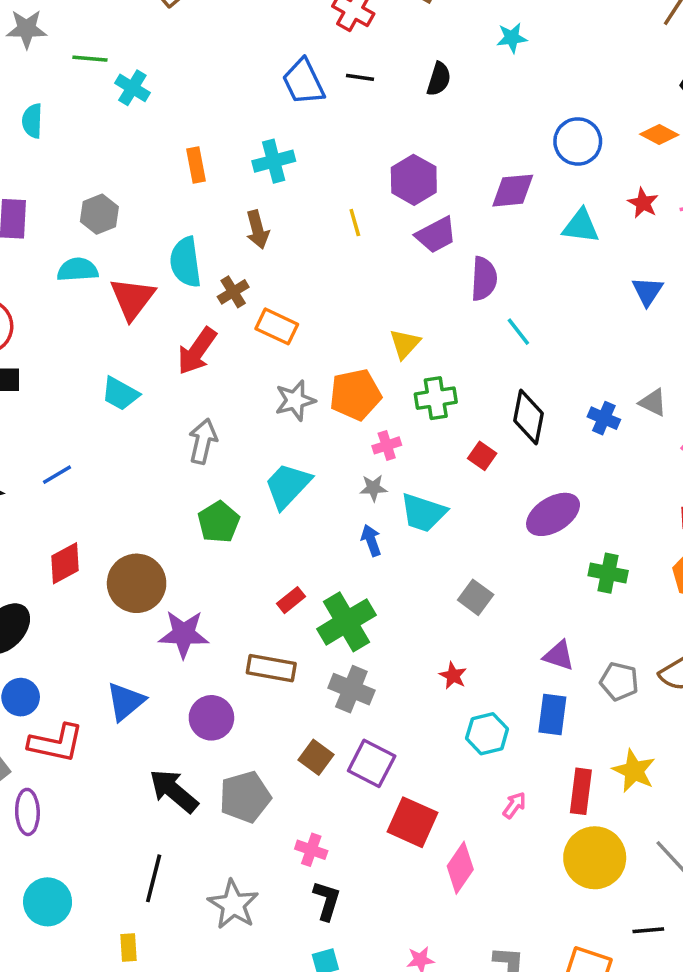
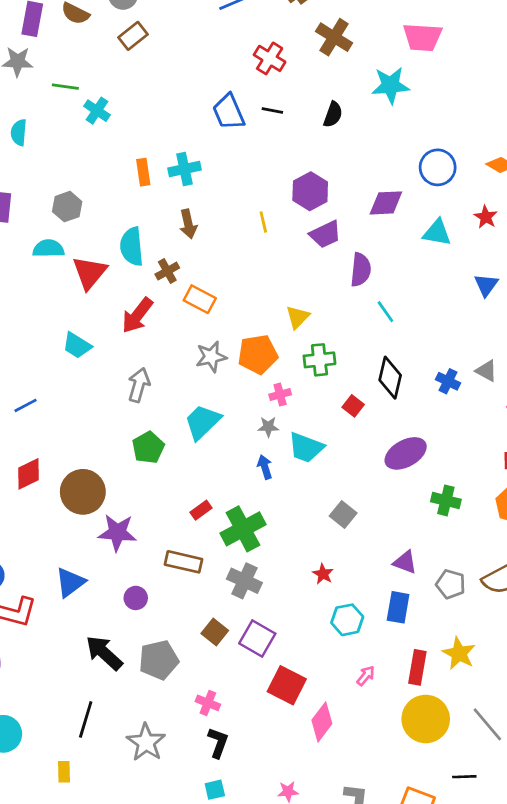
cyan star: (512, 38) -> (391, 85), size x1.6
cyan cross: (274, 161) -> (184, 169), moved
purple circle: (211, 718) -> (136, 598), size x0.7

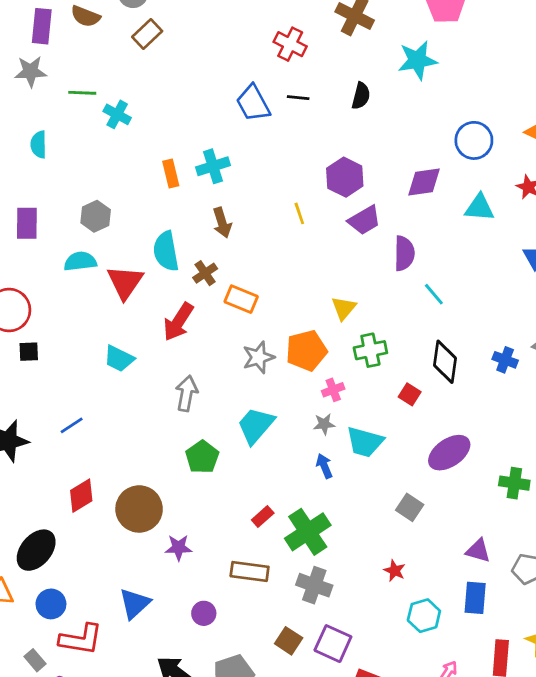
purple ellipse: (406, 453) -> (449, 453), moved
purple star: (117, 533) -> (179, 548), size x0.7

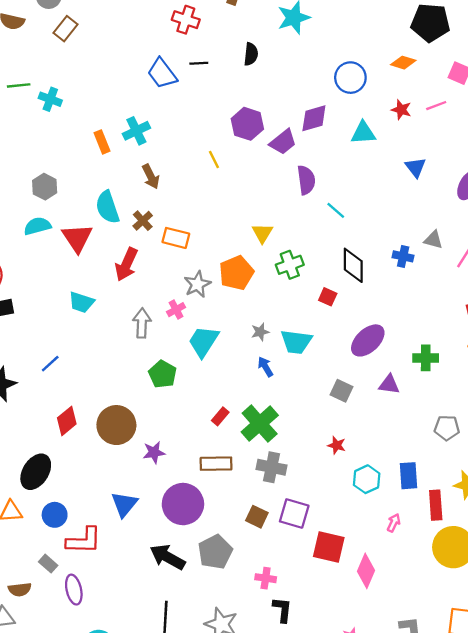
purple trapezoid: (364, 220) -> (283, 142), moved
pink cross: (333, 390) -> (176, 310), moved
purple triangle: (478, 551) -> (389, 385), moved
blue rectangle: (475, 598) -> (409, 476), moved
purple circle: (204, 613) -> (183, 504), size x2.0

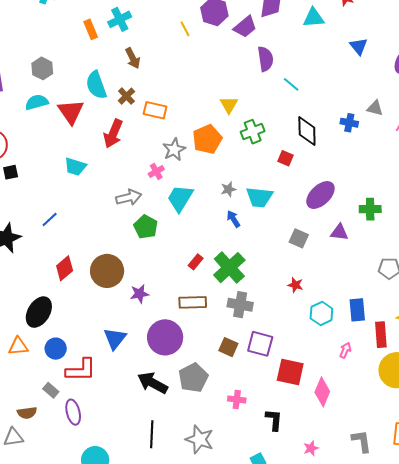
yellow line: (214, 160) -> (185, 29), moved
gray arrow: (142, 323) -> (129, 197), moved, turned 75
black L-shape: (282, 610) -> (274, 420), moved

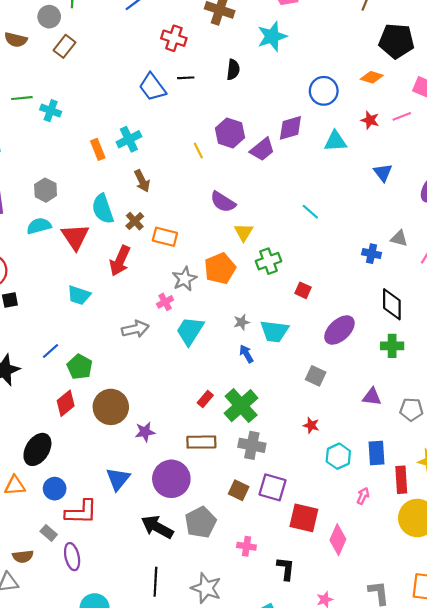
purple semicircle: (265, 59) -> (223, 202), moved, turned 130
black diamond: (307, 131) -> (392, 304), moved
green pentagon: (146, 227) -> (80, 367), moved
purple triangle: (339, 232) -> (372, 397), moved

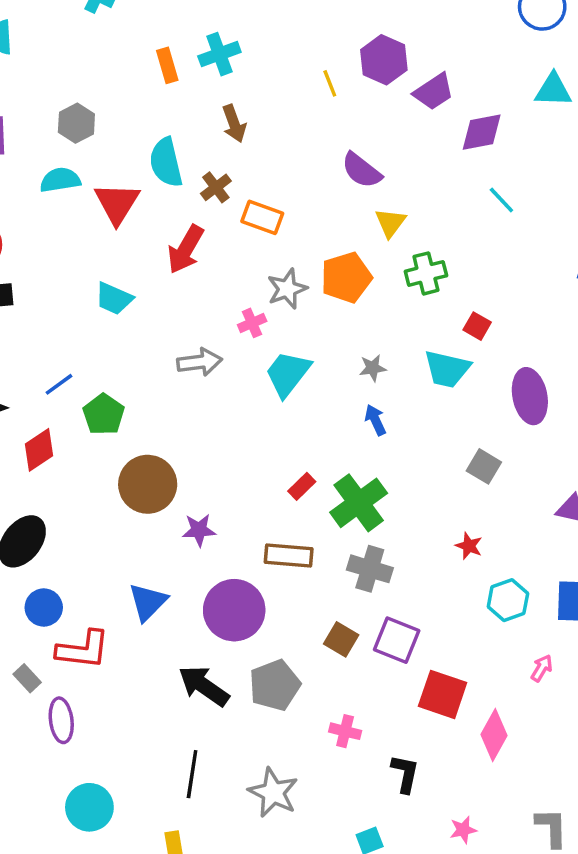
purple diamond: (290, 128) -> (482, 132), moved
purple ellipse: (339, 330) -> (530, 396), turned -64
cyan trapezoid: (274, 331) -> (447, 369), moved
red diamond: (66, 403) -> (39, 450), moved

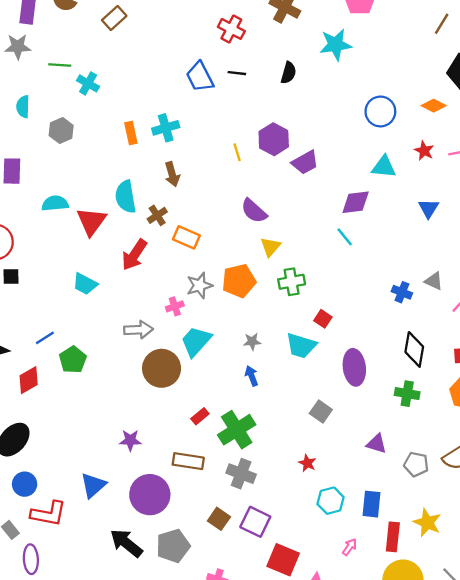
gray hexagon: (76, 123) -> (61, 131), moved
purple diamond: (482, 132) -> (356, 202), moved
brown circle: (148, 484) -> (162, 368), moved

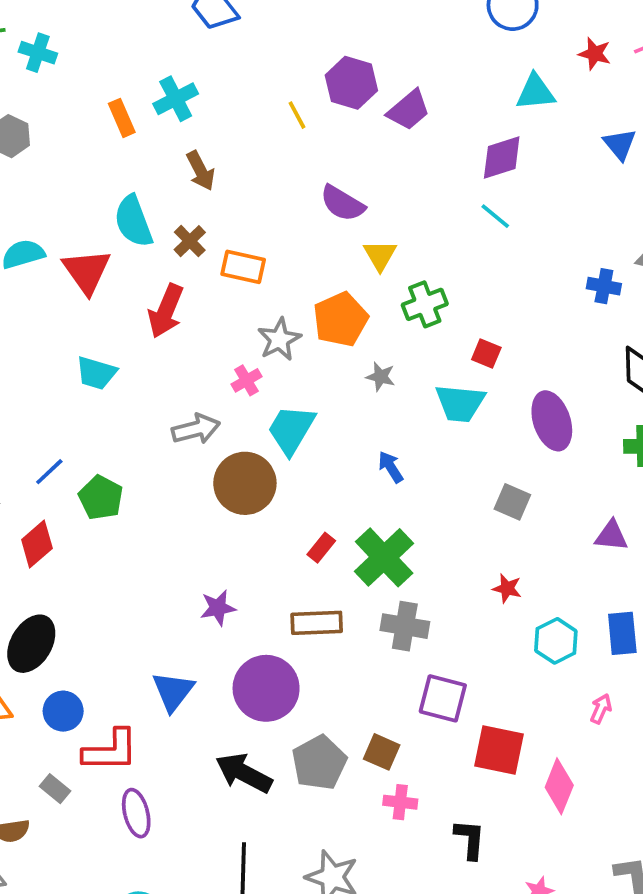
gray star: (252, 342) -> (381, 377), moved, turned 30
brown square: (219, 519) -> (382, 752), moved
purple ellipse: (31, 559) -> (136, 813), moved

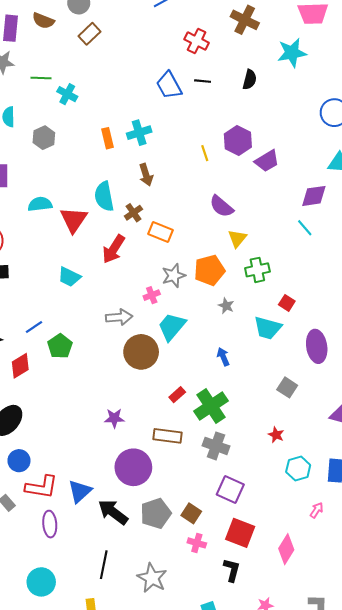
blue triangle: (173, 691) -> (80, 491), moved
red square: (499, 750) -> (240, 533), moved

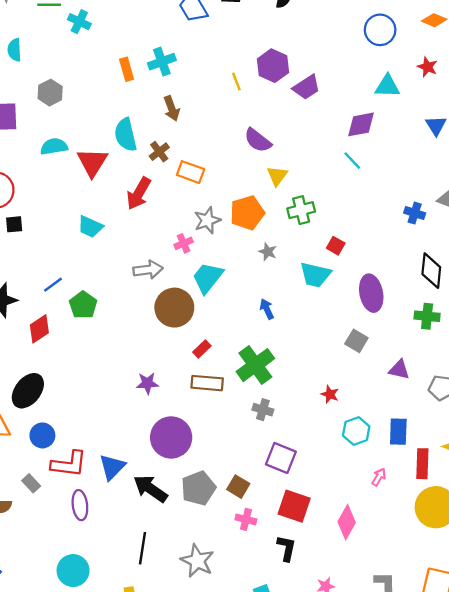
gray hexagon: (44, 138) -> (50, 93), moved
gray square: (287, 387) -> (356, 341), moved
red rectangle: (177, 395) -> (202, 349), moved
brown rectangle: (168, 436) -> (207, 383), moved
gray cross: (216, 446) -> (263, 410), size x0.7

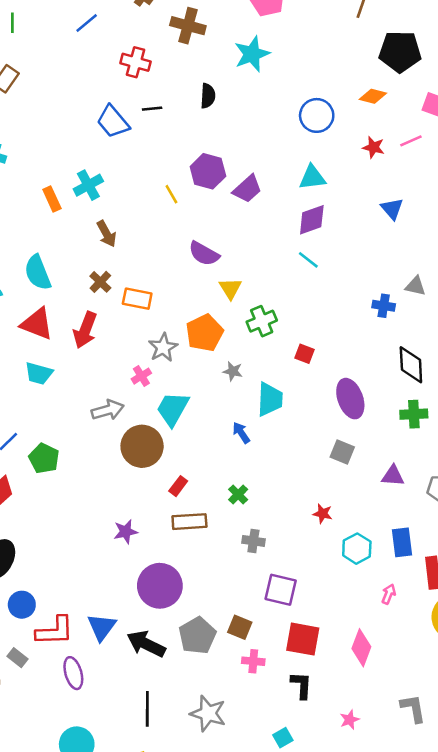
cyan triangle: (387, 86) -> (312, 177), moved
cyan semicircle: (126, 135) -> (38, 273), moved
red triangle: (92, 162) -> (37, 324), moved, turned -32
cyan trapezoid: (315, 275) -> (270, 399), moved, turned -92
green cross: (255, 365) -> (238, 494), size x0.5

